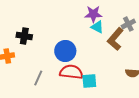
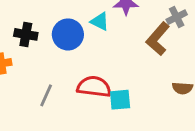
cyan triangle: (97, 27) -> (100, 21), moved
blue circle: (65, 51) -> (68, 34), moved

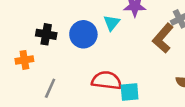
cyan triangle: (100, 21) -> (112, 23), turned 42
gray line: (46, 95) -> (50, 88), moved

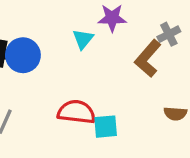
blue circle: (83, 34) -> (23, 55), moved

